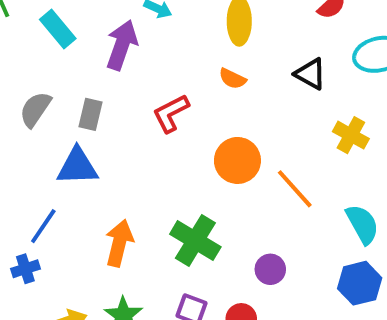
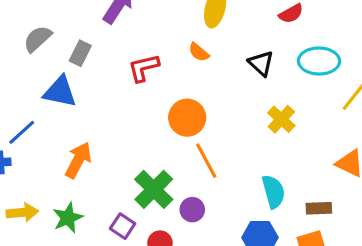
orange line: (295, 189) -> (206, 161), moved
green cross: (195, 240) -> (154, 189), moved

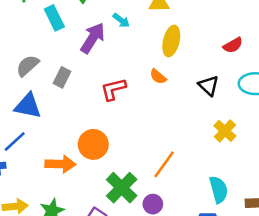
blue triangle: (60, 92) -> (28, 106), moved
orange circle: (187, 118) -> (93, 144), moved
orange arrow: (78, 160) -> (60, 164), turned 64
orange line: (206, 161) -> (164, 164), turned 64

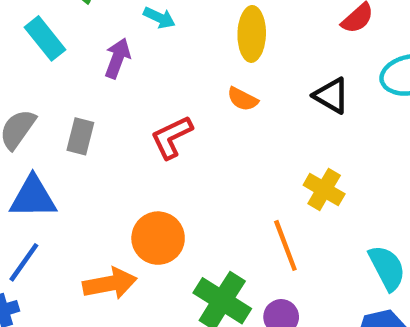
purple arrow: (93, 38) -> (118, 58), size x0.7
yellow cross: (225, 131) -> (324, 190), moved
orange line: (164, 164) -> (285, 245), turned -44

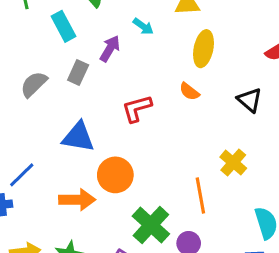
gray rectangle: (80, 136) -> (78, 72), moved
blue triangle: (33, 197) -> (78, 137), moved

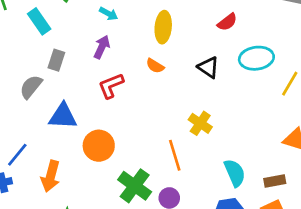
purple arrow: (110, 49) -> (102, 47), moved
gray semicircle: (34, 84) -> (31, 87), moved
orange arrow: (77, 200) -> (51, 176), moved, turned 112

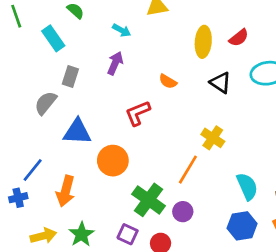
yellow ellipse: (163, 27) -> (203, 42), moved
red L-shape: (111, 86) -> (138, 113), moved
orange line: (175, 155) -> (188, 170), turned 48

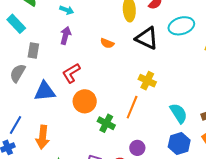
black triangle: (220, 83) -> (147, 38), size x1.4
red L-shape: (138, 113) -> (71, 73), moved
orange circle: (113, 161) -> (85, 101), moved
green cross: (149, 200) -> (106, 123), moved, size x0.7
purple circle: (183, 212) -> (137, 148), moved

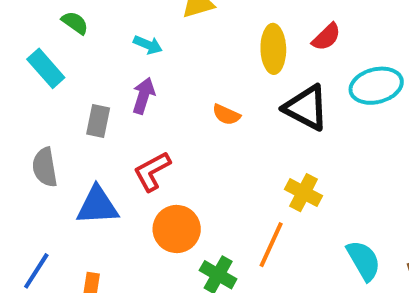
gray rectangle: (33, 50) -> (98, 121), moved
gray semicircle: (18, 73) -> (45, 167), turned -42

